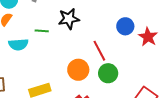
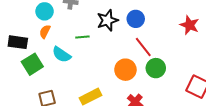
blue circle: (125, 26) -> (136, 19), moved
cyan semicircle: (18, 45) -> (61, 55), turned 48

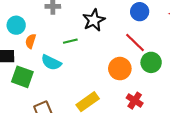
cyan circle: (45, 11) -> (16, 25), moved
blue circle: (136, 19) -> (140, 12), moved
green square: (32, 64) -> (22, 77), turned -30

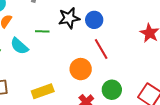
blue circle: (140, 12) -> (94, 20), moved
green circle: (151, 62) -> (112, 90), moved

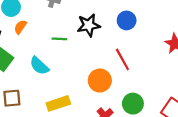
blue circle: (94, 20) -> (127, 20), moved
cyan semicircle: (19, 46) -> (39, 66), moved

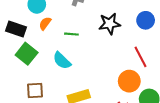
green line: (59, 39) -> (71, 34), moved
orange circle: (100, 80) -> (129, 81), moved

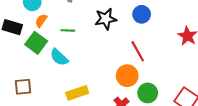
green square: (27, 54) -> (36, 43), moved
brown square: (35, 91) -> (23, 87), moved

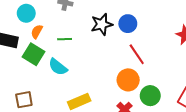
blue circle: (142, 14) -> (128, 24), moved

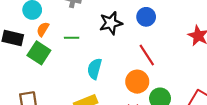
blue circle: (128, 24) -> (146, 17), moved
cyan semicircle: (58, 67) -> (95, 69), moved, turned 66

